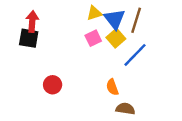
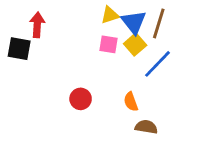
black square: (29, 38) -> (19, 49), moved
pink square: (93, 38) -> (109, 44), turned 35
red circle: (53, 85) -> (81, 99), moved

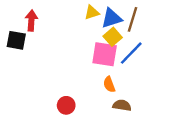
blue triangle: (134, 22) -> (112, 18), turned 50
pink square: (109, 44) -> (105, 54), moved, size x1.6
red circle: (81, 99) -> (66, 105), moved

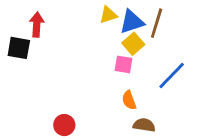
blue line: (131, 53) -> (172, 75), moved
pink square: (105, 54) -> (124, 64), size x0.6
red circle: (66, 105) -> (64, 125), moved

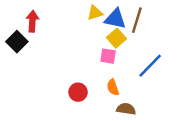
blue triangle: (132, 22) -> (115, 19), turned 30
black square: (19, 48) -> (17, 42), turned 35
red circle: (64, 125) -> (78, 92), moved

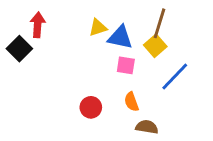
yellow triangle: (95, 13) -> (98, 28), moved
blue triangle: (115, 19) -> (120, 37), moved
yellow square: (116, 38) -> (155, 46), moved

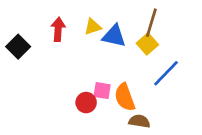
red arrow: (38, 25) -> (58, 29), moved
pink square: (126, 65) -> (102, 91), moved
orange semicircle: (131, 102) -> (125, 97), size x1.5

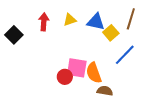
brown line: (151, 23) -> (131, 19), moved
blue triangle: (114, 36) -> (96, 22), moved
pink square: (102, 91) -> (77, 68), size x1.5

